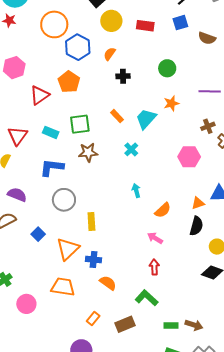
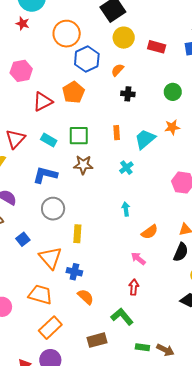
orange rectangle: (117, 116) -> (117, 133), turned 32
orange triangle: (68, 249) -> (50, 258), turned -35
orange rectangle: (93, 319) -> (50, 328), moved, size x1.6

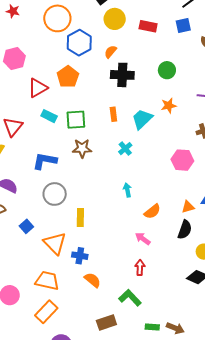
black cross: (128, 94) -> (122, 75), size x1.6
cyan rectangle: (49, 140) -> (49, 116), moved
orange rectangle: (50, 328) -> (46, 312), moved

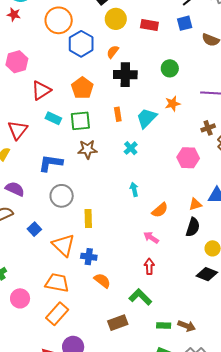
orange pentagon: (68, 77) -> (82, 88), moved

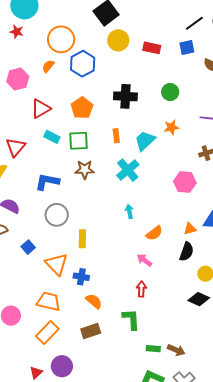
orange semicircle: (113, 52) -> (48, 66), moved
cyan cross: (131, 148) -> (128, 170), size x1.6
green L-shape: (140, 297) -> (131, 319), turned 40
brown rectangle: (118, 323) -> (91, 331), moved

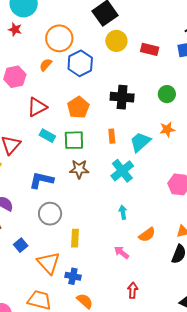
pink arrow: (144, 260) -> (122, 252), moved

